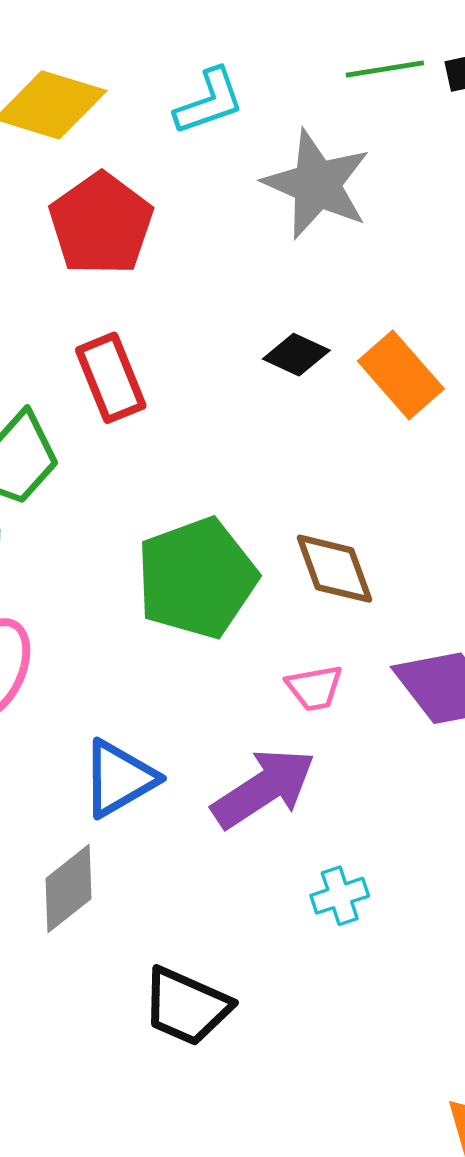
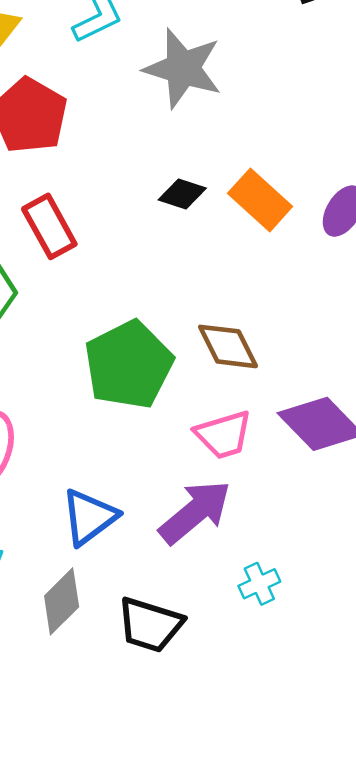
pink trapezoid: (314, 688) -> (224, 435), size x1.4
black trapezoid: (186, 1006) -> (150, 625), moved

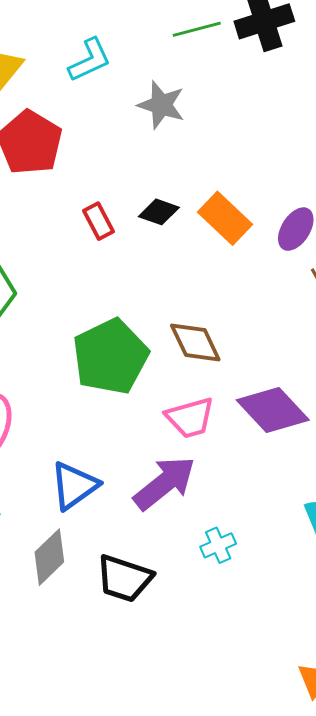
gray star: (183, 68) -> (161, 105), size x0.7
red rectangle: (49, 226) -> (98, 221), moved, size x0.7

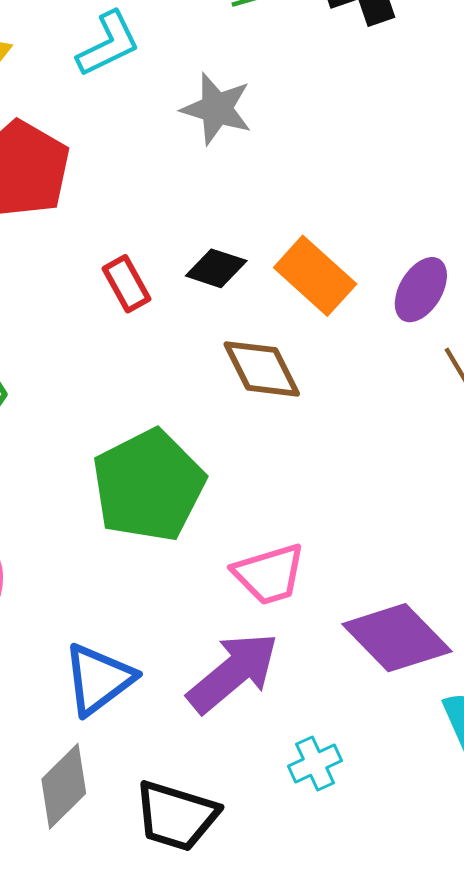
brown diamond: (195, 343) -> (262, 369), moved
purple diamond: (273, 410) -> (397, 638), moved

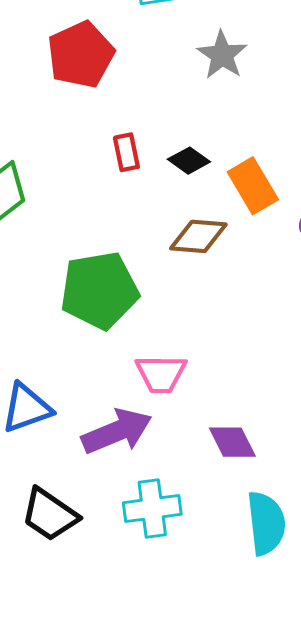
brown diamond: (262, 369) -> (198, 236), turned -76
purple diamond: (397, 638) -> (232, 442), size x0.7
cyan cross: (315, 763) -> (152, 508), size x1.6

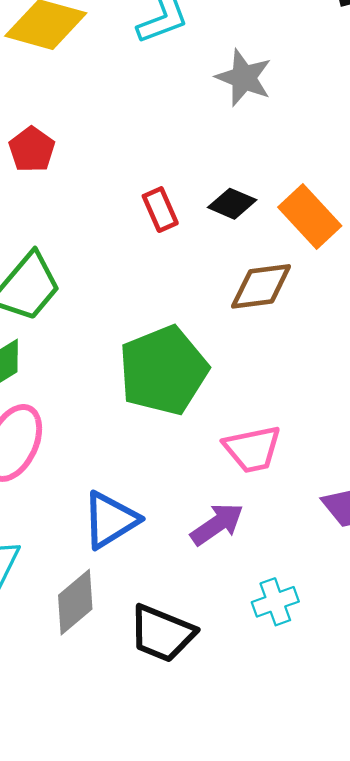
red pentagon: (81, 55) -> (32, 150), moved, size x0.6
purple arrow: (117, 431) -> (217, 524), size x0.7
cyan cross: (152, 508) -> (275, 602), size x0.7

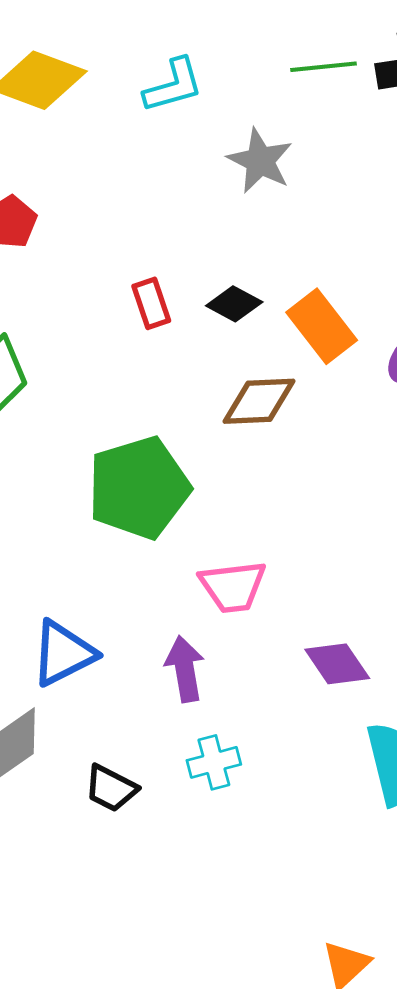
purple arrow: (217, 524) -> (185, 669), turned -70
cyan cross: (275, 602) -> (214, 762), moved
black trapezoid: (162, 633) -> (111, 788), size x0.7

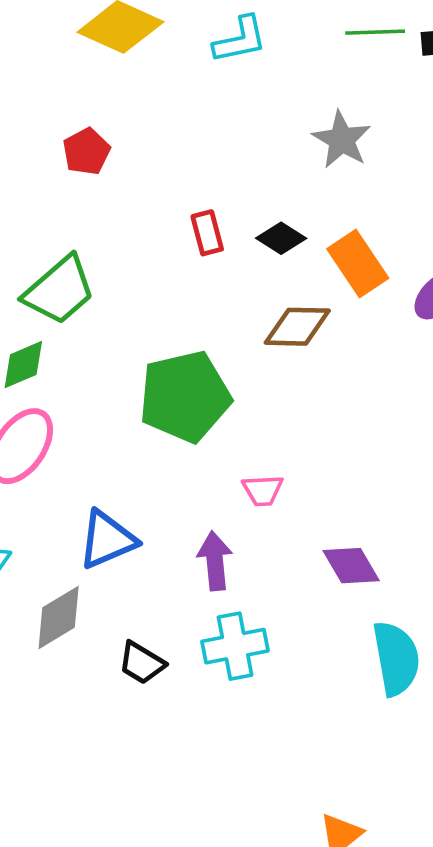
gray star: (260, 161) -> (342, 140), moved
pink trapezoid: (233, 586) -> (263, 490), size x0.7
cyan cross: (214, 762) -> (235, 646), size x1.4

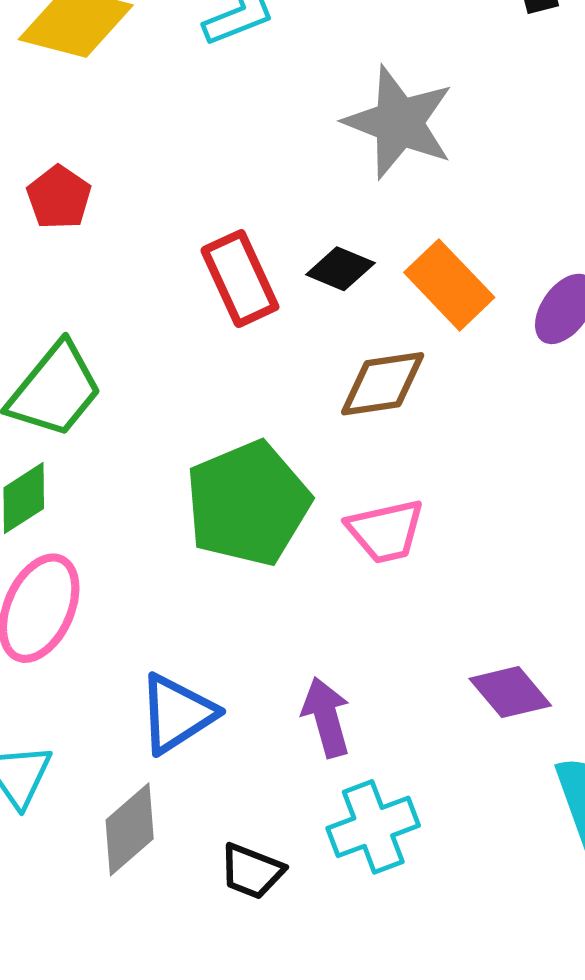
gray star: (342, 140) -> (399, 122), size x1.4
red rectangle: (207, 233) -> (240, 279), size x1.5
pink trapezoid: (263, 490) -> (386, 531), moved, size x1.4

